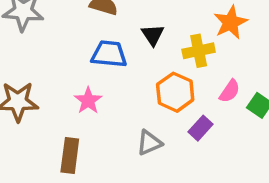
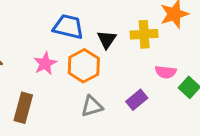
black triangle: (153, 35) -> (107, 39), moved
pink semicircle: (230, 91) -> (166, 72), turned 54
orange hexagon: (175, 92) -> (84, 66), moved

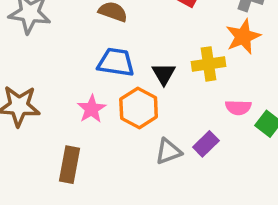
gray triangle: (92, 106) -> (168, 152), moved

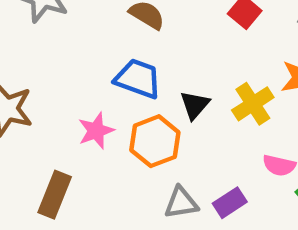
yellow cross: (208, 64) -> (253, 104), turned -36

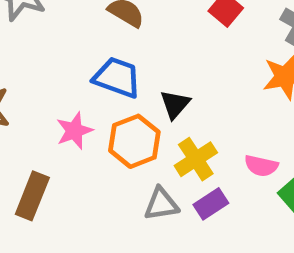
yellow cross: (253, 104) -> (196, 159), moved

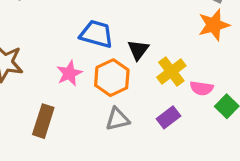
yellow cross: (196, 159) -> (171, 72), moved
gray triangle: (161, 204) -> (117, 119), moved

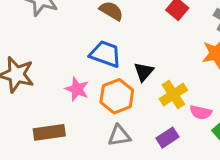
pink star: (69, 73) -> (77, 89), turned -30
brown rectangle: (43, 121) -> (49, 132), turned 60

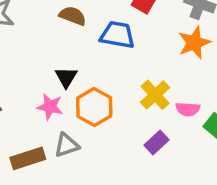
blue trapezoid: (105, 54) -> (117, 35), moved
black triangle: (144, 72) -> (66, 77), moved
gray triangle: (119, 136) -> (67, 145), moved

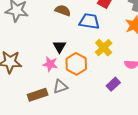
yellow cross: (155, 95) -> (104, 48), moved

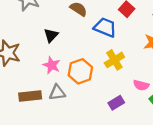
black triangle: (59, 47) -> (51, 35), moved

